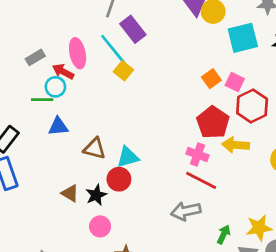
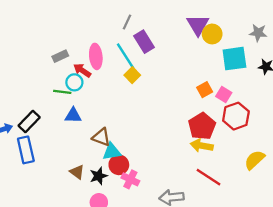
yellow arrow: (236, 145) -> (202, 146), moved
pink cross: (198, 155) -> (130, 179), moved
cyan triangle: (128, 157) -> (112, 152), moved
red line: (201, 180) -> (209, 177), moved

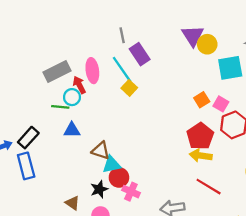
gray line: (127, 22) -> (122, 35), turned -35
gray rectangle: (60, 56) -> (57, 71), size x1.6
red arrow: (82, 70) -> (79, 85), turned 30
brown triangle: (77, 172) -> (72, 203), moved

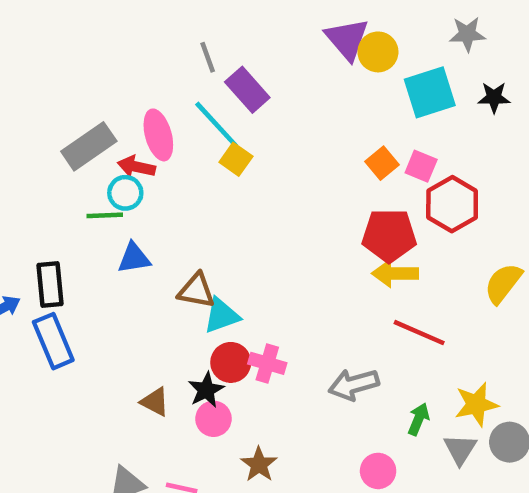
red arrow: (79, 85) -> (136, 167), turned -42
red pentagon: (200, 136) -> (389, 235), turned -30
black rectangle: (28, 138) -> (50, 284), turned -40
red circle: (119, 177) -> (231, 362), moved
black star: (99, 189) -> (206, 390), moved

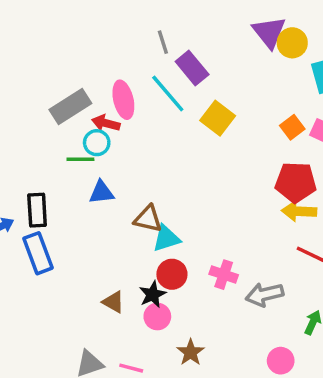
yellow square: (236, 159) -> (218, 118), moved, size x1.4
pink cross: (267, 363) -> (224, 275), moved

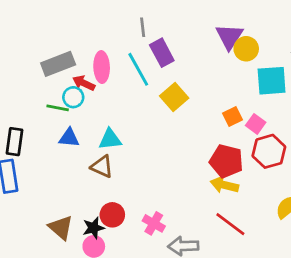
cyan triangle: (166, 238) -> (110, 139), moved
brown triangle: (113, 302) -> (61, 228), size x1.4

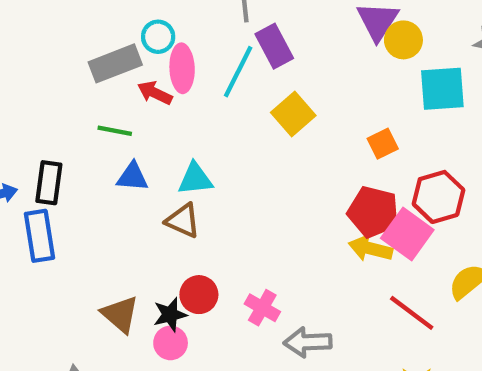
cyan line: (138, 69) -> (238, 72), turned 56
cyan circle: (73, 97) -> (158, 37), moved
pink square: (256, 124) -> (407, 234), moved, size x1.6
red line: (230, 224) -> (412, 313), moved

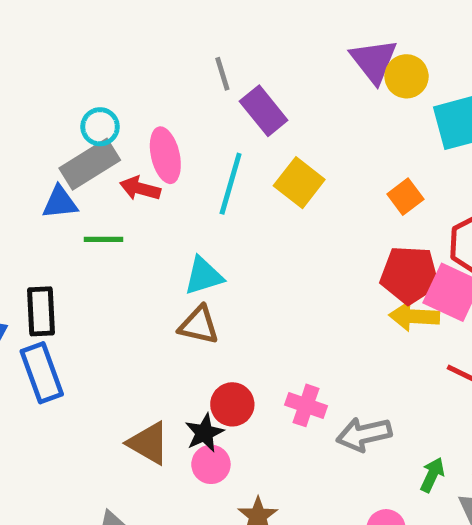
cyan circle: (158, 37) -> (100, 127), moved
cyan line: (238, 72) -> (231, 184), moved
blue triangle: (132, 177) -> (60, 202), moved

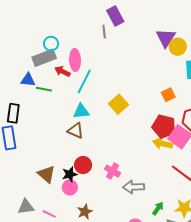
purple rectangle: (264, 111) -> (115, 16), moved
yellow square: (299, 183) -> (118, 104), moved
cyan line: (231, 184) -> (84, 81), moved
blue triangle: (60, 202) -> (28, 80), moved

